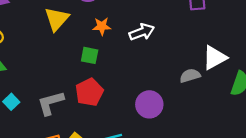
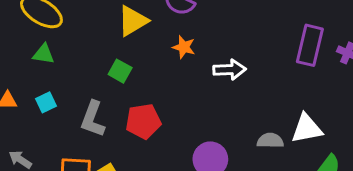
green square: (90, 55) -> (120, 71), moved
gray L-shape: (51, 103) -> (93, 119), turned -72

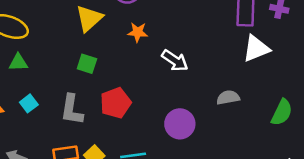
white arrow: (230, 70) -> (175, 61), moved, turned 48
white triangle: (307, 129) -> (256, 49), moved

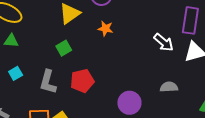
white arrow: (175, 61) -> (164, 42), moved
green square: (87, 64) -> (64, 48), turned 35

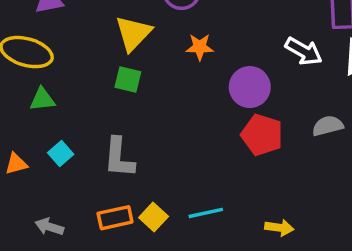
green square: (64, 48) -> (128, 79), moved, turned -35
red pentagon: (82, 81) -> (262, 135), moved, turned -30
purple circle: (129, 103) -> (250, 87), moved

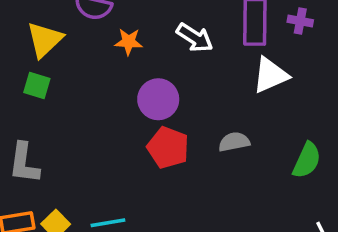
orange star: (200, 47) -> (129, 42), moved
white arrow: (304, 51) -> (195, 38), moved

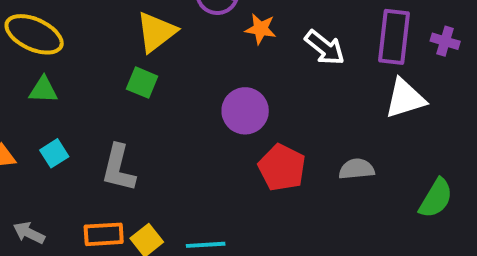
orange star: (129, 42) -> (261, 29), moved
purple circle: (158, 99) -> (245, 111), moved

